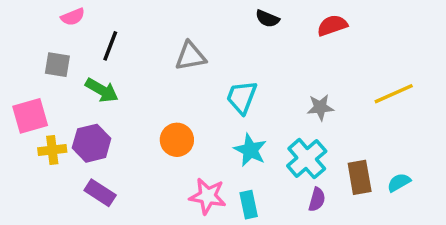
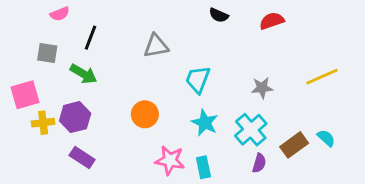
brown rectangle: (360, 177) -> (294, 145), turned 64
cyan semicircle: (399, 182) -> (326, 138), moved, turned 72

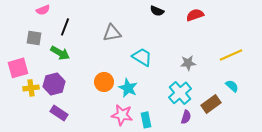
cyan trapezoid: (198, 79) -> (142, 57), turned 100
cyan star: (205, 123) -> (128, 88), moved
cyan semicircle: (326, 138) -> (232, 86), moved

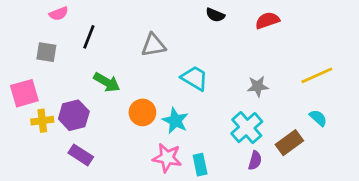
green arrow: (60, 53) -> (107, 82), moved

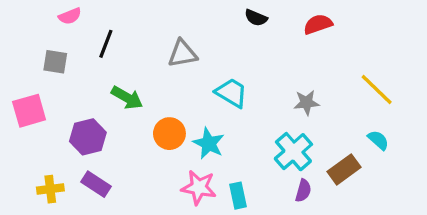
yellow line: (317, 75) -> (377, 90), turned 68
yellow cross: (42, 121) -> (50, 189), moved

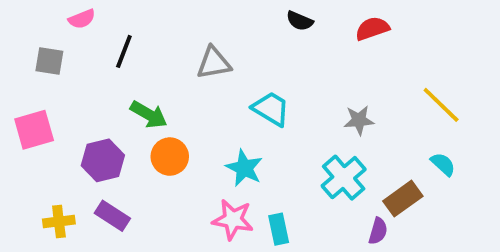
gray square: (55, 62) -> (49, 61), moved
orange circle: (169, 134) -> (170, 157), moved
purple semicircle: (303, 191) -> (378, 231), moved

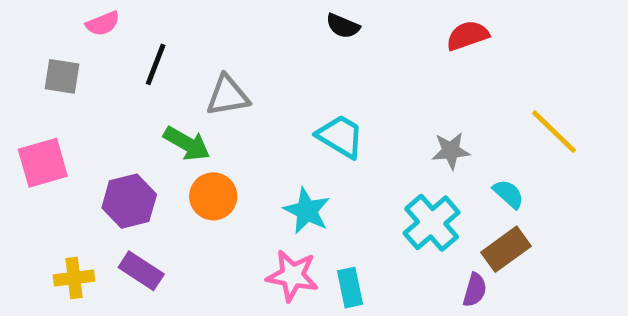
black semicircle: (300, 21) -> (343, 26), moved
gray triangle: (214, 63) -> (228, 96), moved
cyan semicircle: (443, 164) -> (508, 194), moved

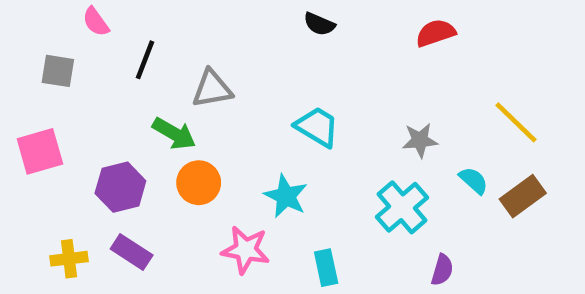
pink semicircle: (103, 24) -> (96, 22), turned 76
brown rectangle: (506, 249) -> (523, 196), moved
pink star: (292, 276) -> (246, 250), moved

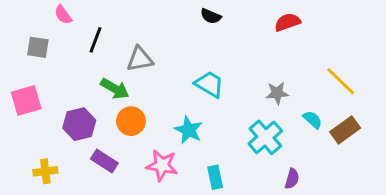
purple rectangle: (132, 252) -> (104, 161), moved

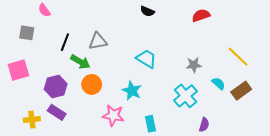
black line: (96, 40) -> (65, 42), moved
purple rectangle: (104, 161) -> (57, 112), moved

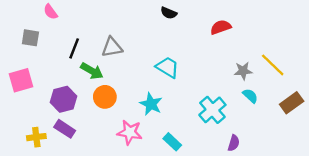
red semicircle: (201, 15) -> (221, 27), moved
gray star: (194, 65) -> (243, 71), moved
brown rectangle: (241, 91) -> (292, 103), moved
cyan rectangle: (150, 124) -> (172, 142), turned -35

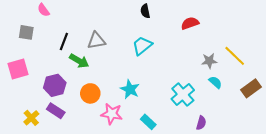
black semicircle: (169, 13) -> (145, 11), turned 56
cyan trapezoid: (168, 67) -> (142, 46), moved, turned -70
orange circle: (105, 97) -> (90, 93), moved
yellow cross: (36, 137) -> (31, 118), turned -35

